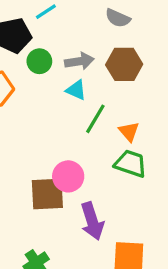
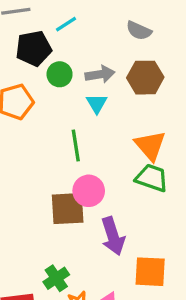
cyan triangle: (76, 90) -> (97, 103), turned 35
green line: (95, 119) -> (76, 146), moved, turned -40
orange triangle: (129, 132) -> (150, 146), size x1.5

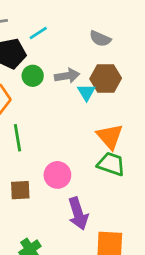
cyan triangle: (97, 103) -> (86, 92), moved
green line: (76, 146) -> (18, 138), moved
brown square: (68, 209) -> (20, 190), moved, size x0.7

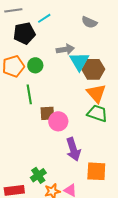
green circle: (33, 76) -> (35, 65), moved
brown hexagon: (106, 79) -> (93, 69), moved
cyan triangle: (86, 92) -> (79, 61), size x1.5
brown square: (20, 190) -> (47, 113), moved

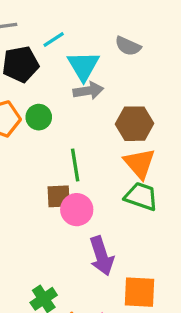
cyan triangle: (79, 61) -> (83, 66), moved
green line: (29, 94) -> (75, 165), moved

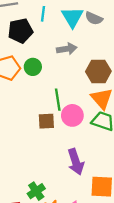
cyan line: (54, 39) -> (43, 14), turned -49
cyan triangle: (83, 66) -> (72, 17), moved
pink circle: (77, 210) -> (72, 115), moved

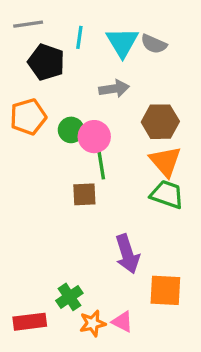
black pentagon: (20, 31) -> (46, 62), turned 30
green circle: (33, 67) -> (71, 130), moved
pink circle: (72, 115) -> (94, 137), moved

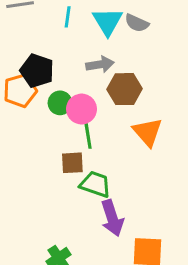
black pentagon: (46, 62) -> (37, 71), moved
brown hexagon: (160, 122) -> (124, 89), moved
green trapezoid: (167, 194) -> (95, 184), moved

